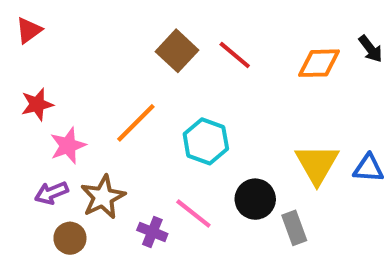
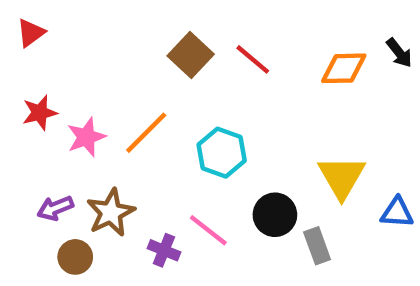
pink star: (68, 146) -> (86, 137), moved
blue triangle: (368, 168) -> (397, 213), moved

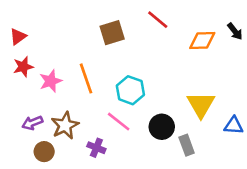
red triangle: (31, 33) -> (18, 37), moved
brown square: (191, 55) -> (112, 33), turned 30
red line: (253, 59) -> (158, 20), moved
orange line: (146, 133) -> (86, 78), turned -64
pink line: (208, 230) -> (119, 122), moved

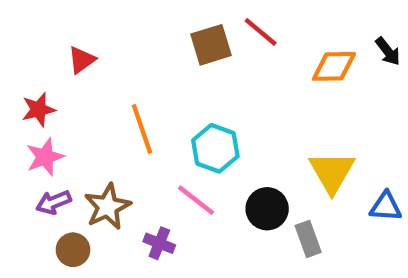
brown square: (112, 33) -> (211, 45), moved
red triangle: (18, 37) -> (82, 60), moved
pink star: (51, 81) -> (45, 157), moved

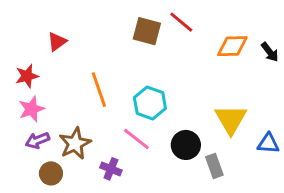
brown square: (211, 45) -> (147, 31), turned 32
black arrow: (388, 51) -> (270, 52), moved

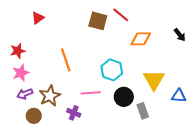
red triangle: (57, 42) -> (38, 18), moved
orange diamond: (232, 46) -> (141, 39), moved
cyan hexagon: (150, 103) -> (112, 70), moved
pink line: (136, 139) -> (91, 93), turned -42

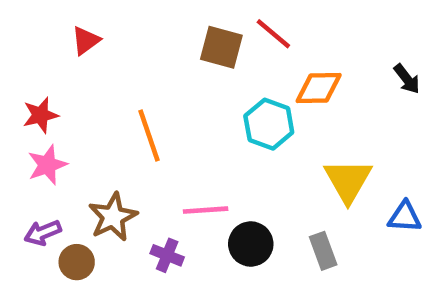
cyan hexagon: (112, 70) -> (269, 124), moved
purple arrow: (25, 94) -> (43, 233), moved
black circle: (124, 97) -> (251, 244), moved

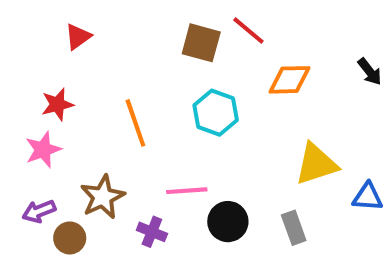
red star: (40, 115) -> (57, 104), moved
cyan hexagon: (269, 124) -> (216, 113), moved
yellow triangle: (348, 181) -> (316, 164), turned 42

